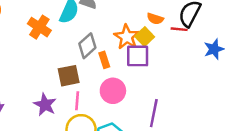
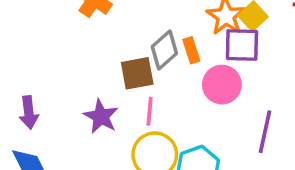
gray diamond: (87, 46) -> (164, 50), moved
pink circle: (113, 91) -> (222, 85), moved

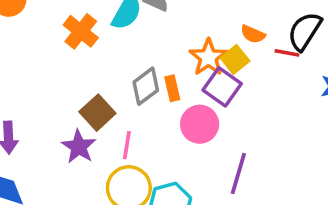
purple square: (242, 45) -> (222, 87), turned 30
brown square: (137, 73) -> (97, 113), moved, turned -36

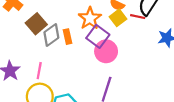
yellow square: (235, 59) -> (118, 18), moved
brown square: (97, 113) -> (36, 24), moved
pink circle: (200, 124) -> (106, 51), moved

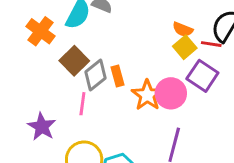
orange star: (90, 18) -> (147, 95), moved
purple square: (98, 36) -> (202, 76), moved
pink line: (39, 71) -> (82, 104), moved

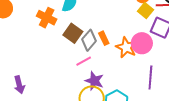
pink line: (82, 104) -> (84, 61), turned 63
purple star: (42, 127) -> (94, 81), moved

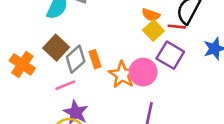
orange cross: (47, 18) -> (22, 64), moved

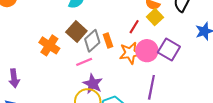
red line: (177, 27) -> (134, 27), moved, turned -64
purple square: (170, 55) -> (169, 49), moved
orange star: (122, 75) -> (130, 53), turned 30

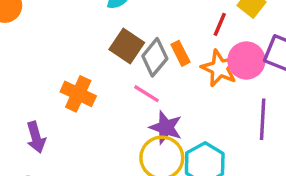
orange cross: (49, 45) -> (78, 94), moved
orange star: (130, 53) -> (220, 68), turned -30
pink line: (84, 62) -> (146, 94), turned 63

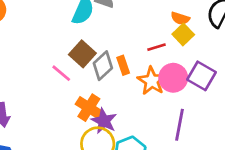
red line: (220, 24) -> (156, 47), turned 42
orange cross: (78, 94) -> (89, 108), moved
pink line: (146, 94) -> (61, 73), moved

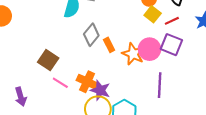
red line: (156, 47) -> (172, 21), moved
brown square: (82, 54) -> (48, 60), moved
gray diamond: (103, 66) -> (91, 35), moved
pink line: (61, 73) -> (60, 83), moved

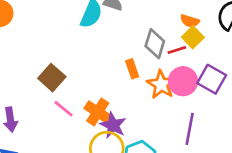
red line: (172, 21) -> (177, 50), moved
gray diamond: (91, 35) -> (155, 44), moved, turned -30

